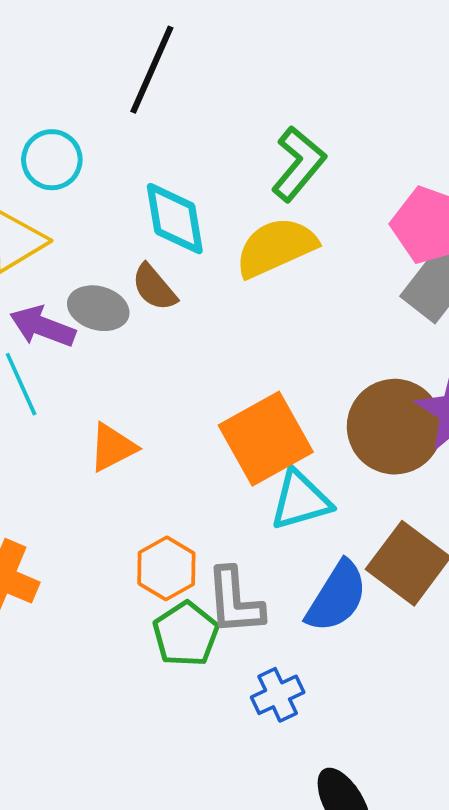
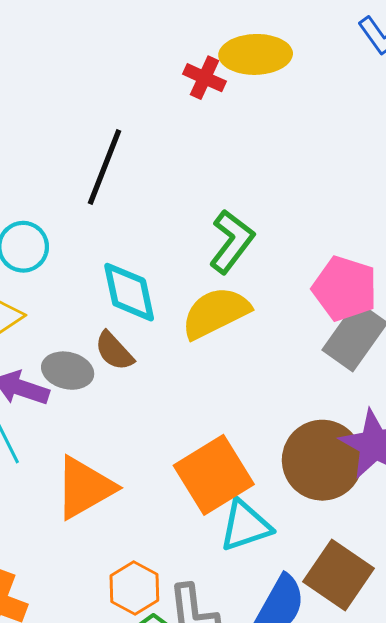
orange triangle: (113, 447) -> (85, 488), size x1.5

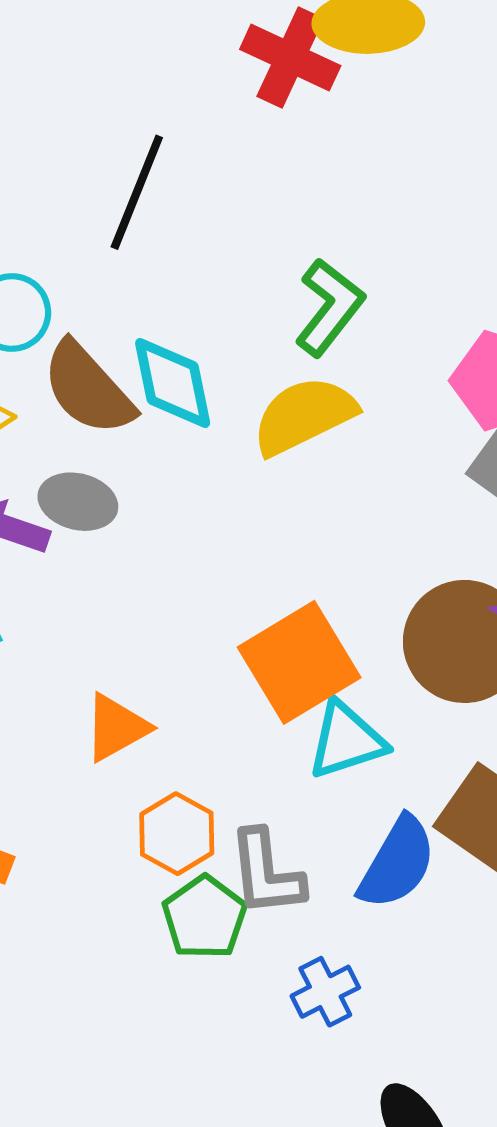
red cross: (204, 78) -> (290, 58), size x1.5
brown semicircle: (114, 351) -> (88, 389), moved, size x1.6
orange triangle: (85, 488) -> (116, 728), moved, size x0.7

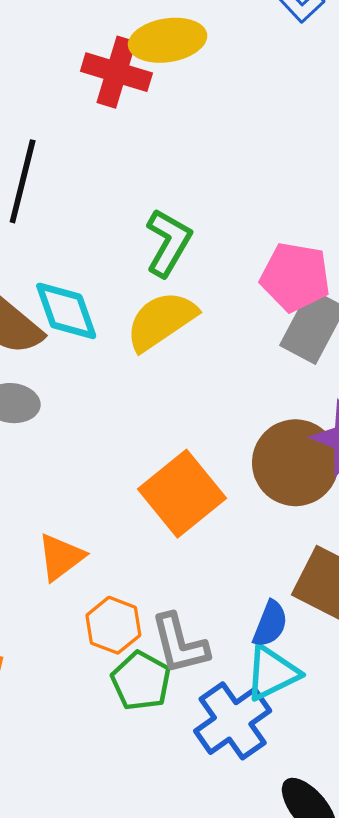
cyan triangle: (347, 740) -> (272, 673), moved
blue semicircle: (397, 863) -> (270, 624), size x0.7
blue cross: (325, 992) -> (233, 721), size x1.6

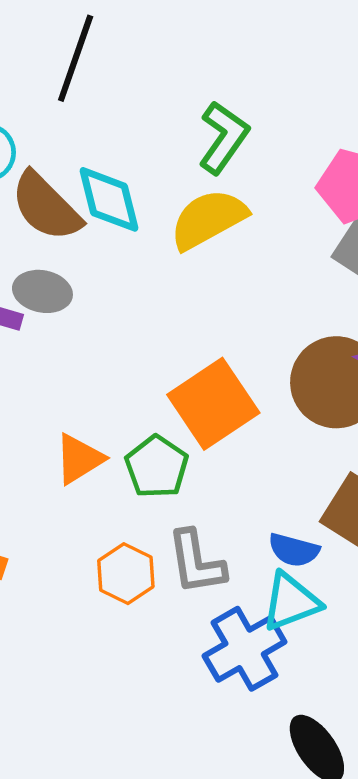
blue semicircle: (270, 624) -> (294, 550), turned 78
orange hexagon: (113, 625) -> (126, 574), moved
green pentagon: (141, 681) -> (157, 467), moved

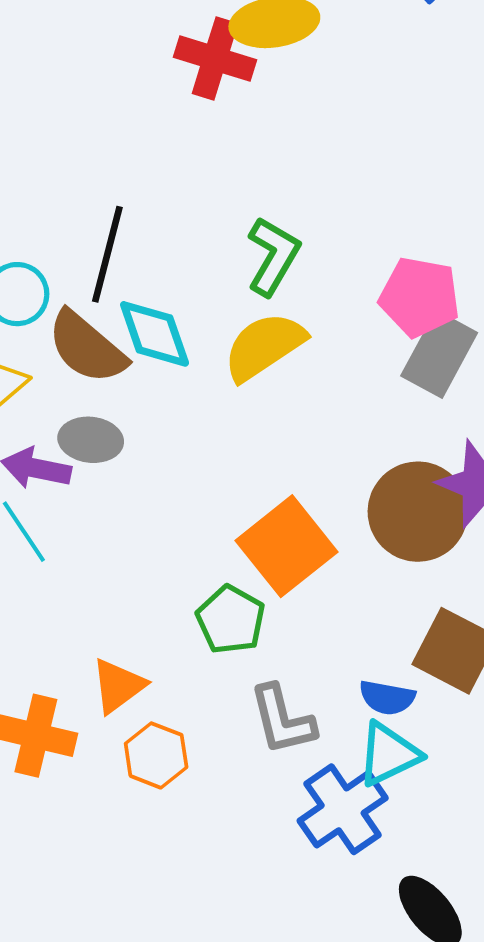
black line: (76, 58) -> (107, 254), moved
orange triangle: (79, 459) -> (118, 686), moved
orange hexagon: (126, 574) -> (156, 755), moved

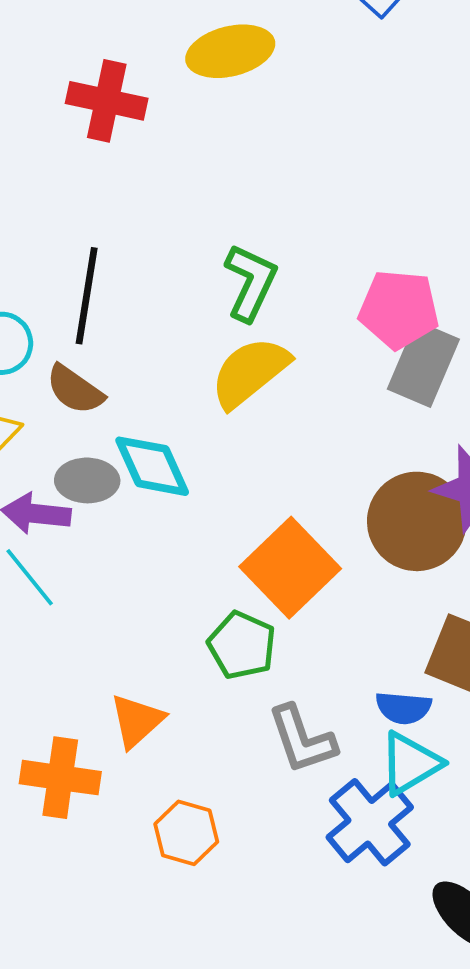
red cross: (215, 58) -> (107, 101), moved
cyan diamond: (155, 334) -> (152, 466), moved
brown semicircle: (87, 347) -> (75, 390), size x0.7
orange hexagon: (156, 755) -> (186, 833), moved

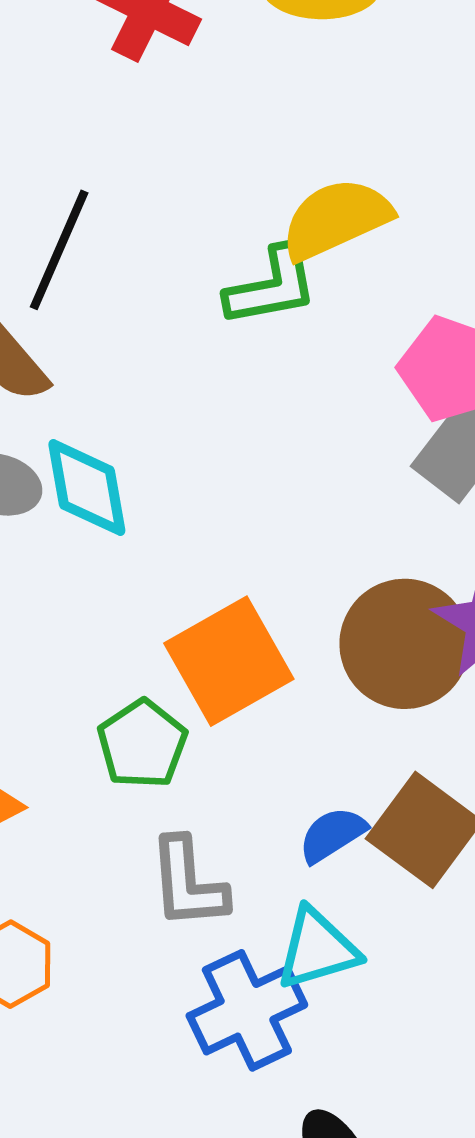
green L-shape: (251, 282) -> (272, 286), turned 40
yellow semicircle: (250, 372) -> (336, 219), moved
blue semicircle: (403, 708) -> (332, 835), moved, turned 128

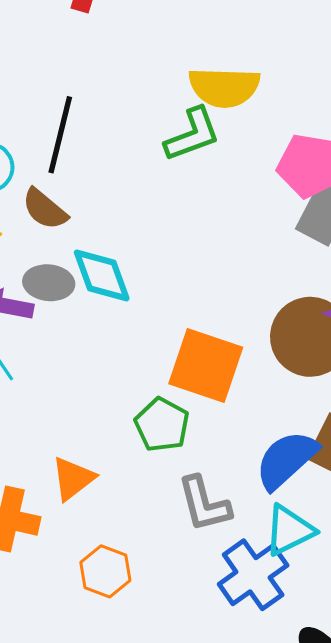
yellow semicircle: (336, 219) -> (224, 87), turned -144
orange square: (229, 661) -> (206, 366), turned -32
blue semicircle: (332, 835) -> (286, 460), size x1.6

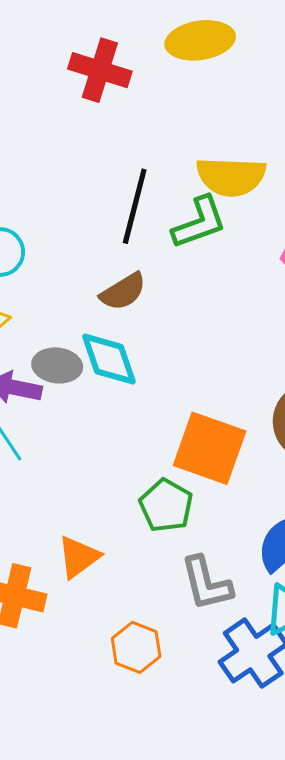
black line: (60, 135) -> (135, 206), moved
brown semicircle: (45, 209) -> (123, 292), moved, turned -72
orange hexagon: (105, 571) -> (136, 647), moved

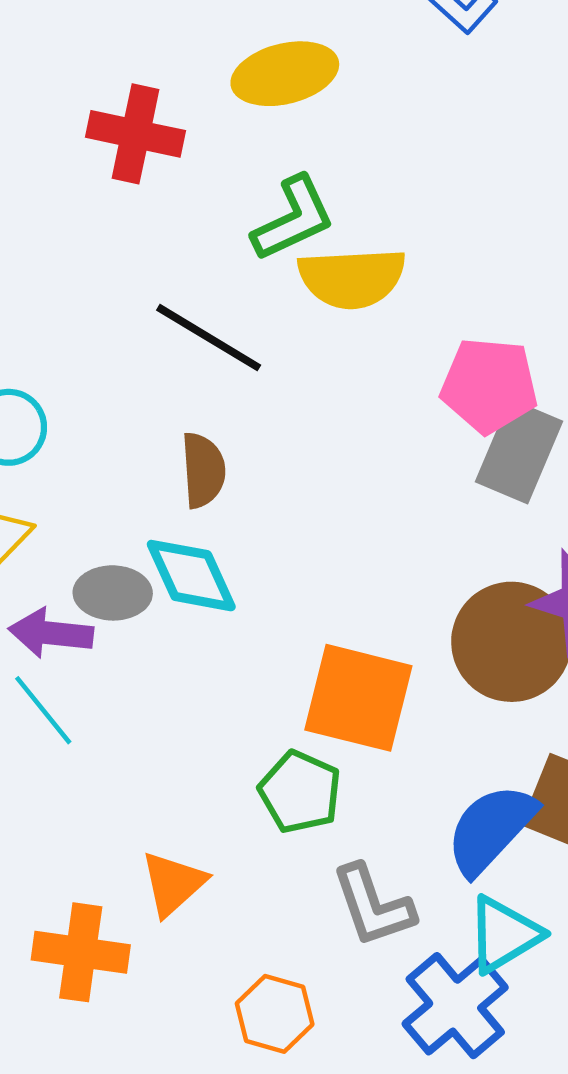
black line: (135, 206) -> (209, 338), turned -68
green L-shape: (199, 222) -> (293, 219), moved
brown semicircle: (123, 292) -> (203, 470), turned -57

